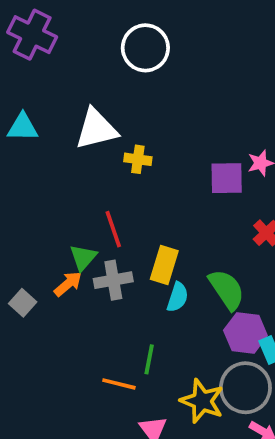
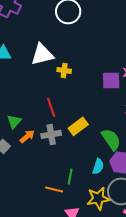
green triangle: (83, 257) -> (14, 121), moved
yellow rectangle: (164, 265) -> (78, 126), turned 36
cyan semicircle: (177, 297) -> (98, 166), moved
yellow star: (202, 401) -> (98, 198), turned -30

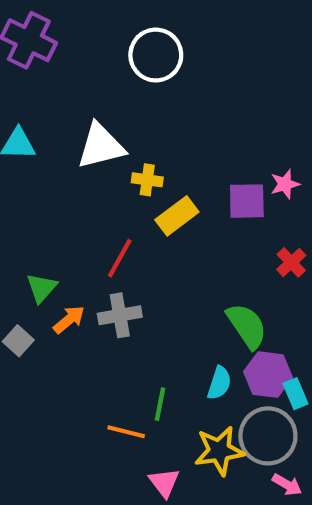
red line: (51, 107) -> (120, 258), turned 48
yellow rectangle: (78, 126) -> (177, 216), moved

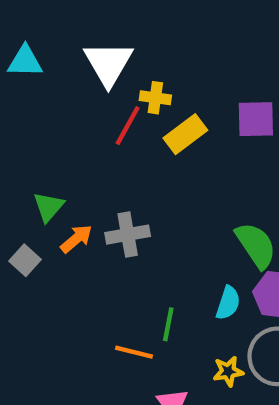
white triangle: (101, 146) -> (108, 64), turned -46
red line: (120, 258) -> (128, 126), moved
yellow star: (219, 451) -> (228, 371), size x0.6

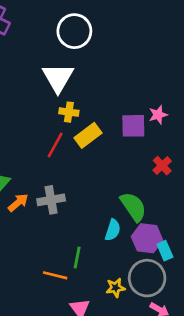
white triangle: (108, 64) -> (58, 78), moved
red line: (128, 126) -> (55, 145), moved
cyan semicircle: (228, 303) -> (113, 230), moved

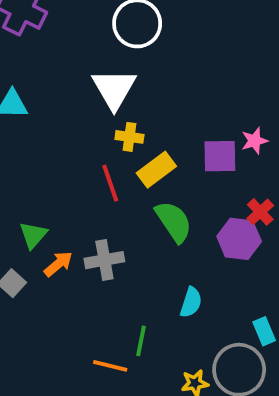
red line: (55, 145) -> (110, 183), turned -48
green semicircle: (133, 207) -> (174, 222), moved
purple hexagon: (147, 238) -> (239, 239), moved

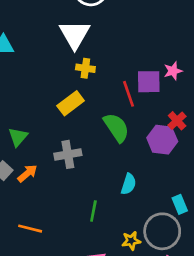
yellow rectangle: (156, 170) -> (71, 103), moved
red line: (110, 183) -> (129, 94), moved
orange arrow: (58, 264) -> (27, 173), moved
orange line: (110, 366) -> (30, 229), moved

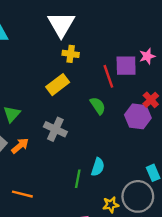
green semicircle: (116, 128) -> (98, 106), size x0.7
gray cross: (68, 154) -> (55, 129), turned 35
cyan semicircle: (129, 184) -> (98, 167), moved

